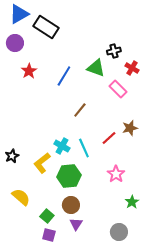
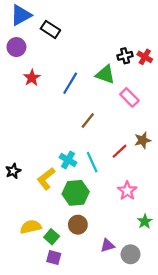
black rectangle: (46, 27) -> (50, 29), size x0.7
red cross: (132, 68) -> (145, 57), moved
yellow semicircle: (21, 197) -> (31, 227), moved, turned -54
purple triangle: (76, 224) -> (107, 246), moved, turned 40

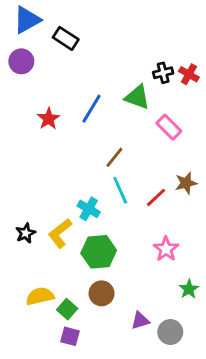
red star: (32, 78) -> (49, 119), moved
cyan line: (92, 162) -> (120, 190), moved
black star: (13, 171) -> (26, 233), moved

